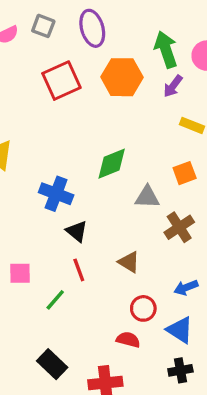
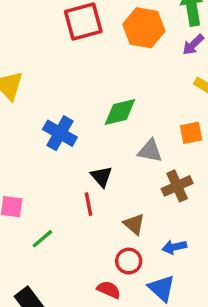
black triangle: (77, 231) -> (102, 177), moved
brown triangle: (129, 262) -> (134, 224), moved
red line: (79, 270) -> (88, 204), moved

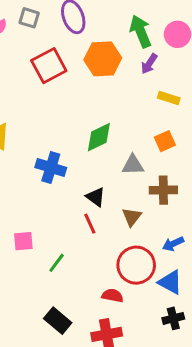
brown cross: (177, 186) -> (163, 190), turned 36
brown triangle: (134, 224) -> (132, 217), moved, turned 40
red circle: (129, 261) -> (136, 265), size x1.6
red semicircle: (109, 290) -> (112, 296), moved

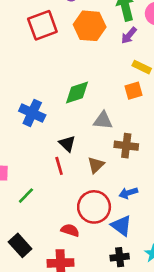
orange square: (165, 141) -> (133, 91), moved

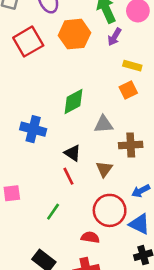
green line: (26, 196) -> (53, 212), moved

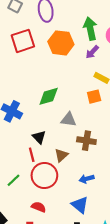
red circle: (110, 210) -> (44, 175), moved

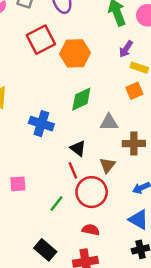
orange hexagon: (61, 43) -> (75, 53), moved
purple arrow: (92, 52) -> (126, 49), moved

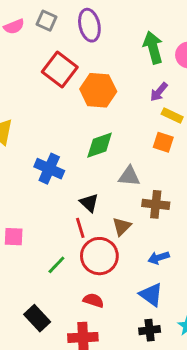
red square: (41, 40) -> (60, 70), turned -32
orange square: (134, 91) -> (163, 142), turned 35

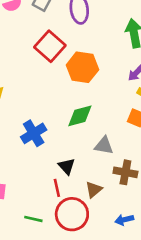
blue cross: (49, 169) -> (34, 133), turned 30
green line: (56, 265) -> (33, 219), turned 54

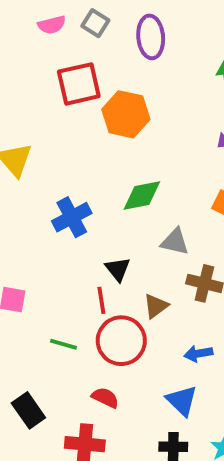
red square: (50, 46) -> (79, 84), moved, turned 32
orange hexagon: (82, 67) -> (126, 114), moved

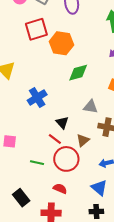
green diamond: (142, 196) -> (78, 73), moved
red line: (101, 300) -> (55, 139), turned -40

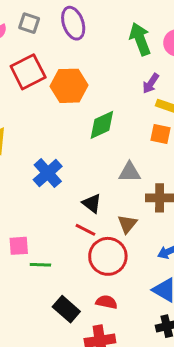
green line: (37, 163) -> (40, 265), moved
black rectangle: (21, 198) -> (66, 309), moved

